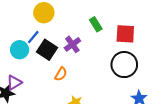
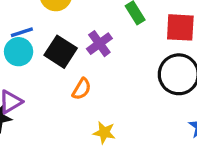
blue line: (33, 37) -> (22, 32), moved, turned 32

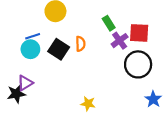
purple cross: (99, 44) -> (120, 41), moved
orange semicircle: (82, 89) -> (80, 44), moved, turned -32

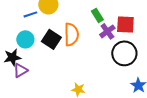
blue line: (33, 36) -> (30, 14), moved
orange semicircle: (80, 44) -> (71, 34), size x1.6
black star: (16, 94) -> (12, 57), moved

